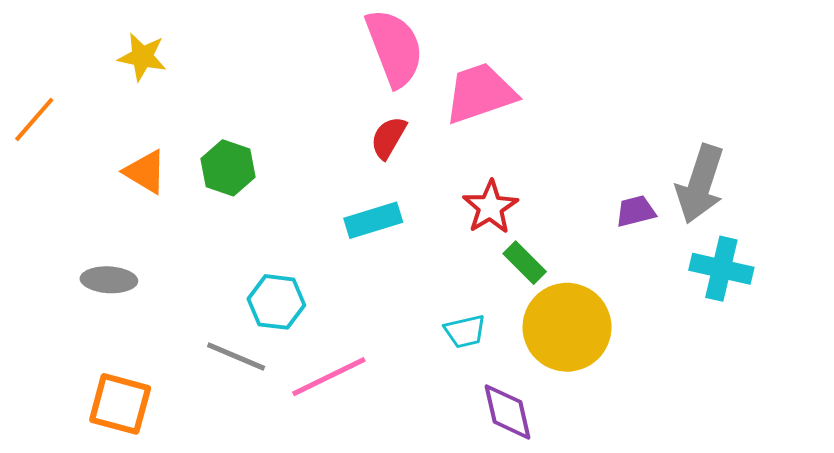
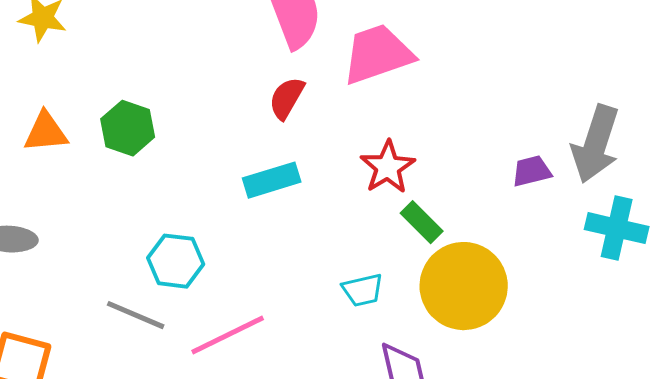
orange triangle: (145, 172) -> (46, 132), turned -36

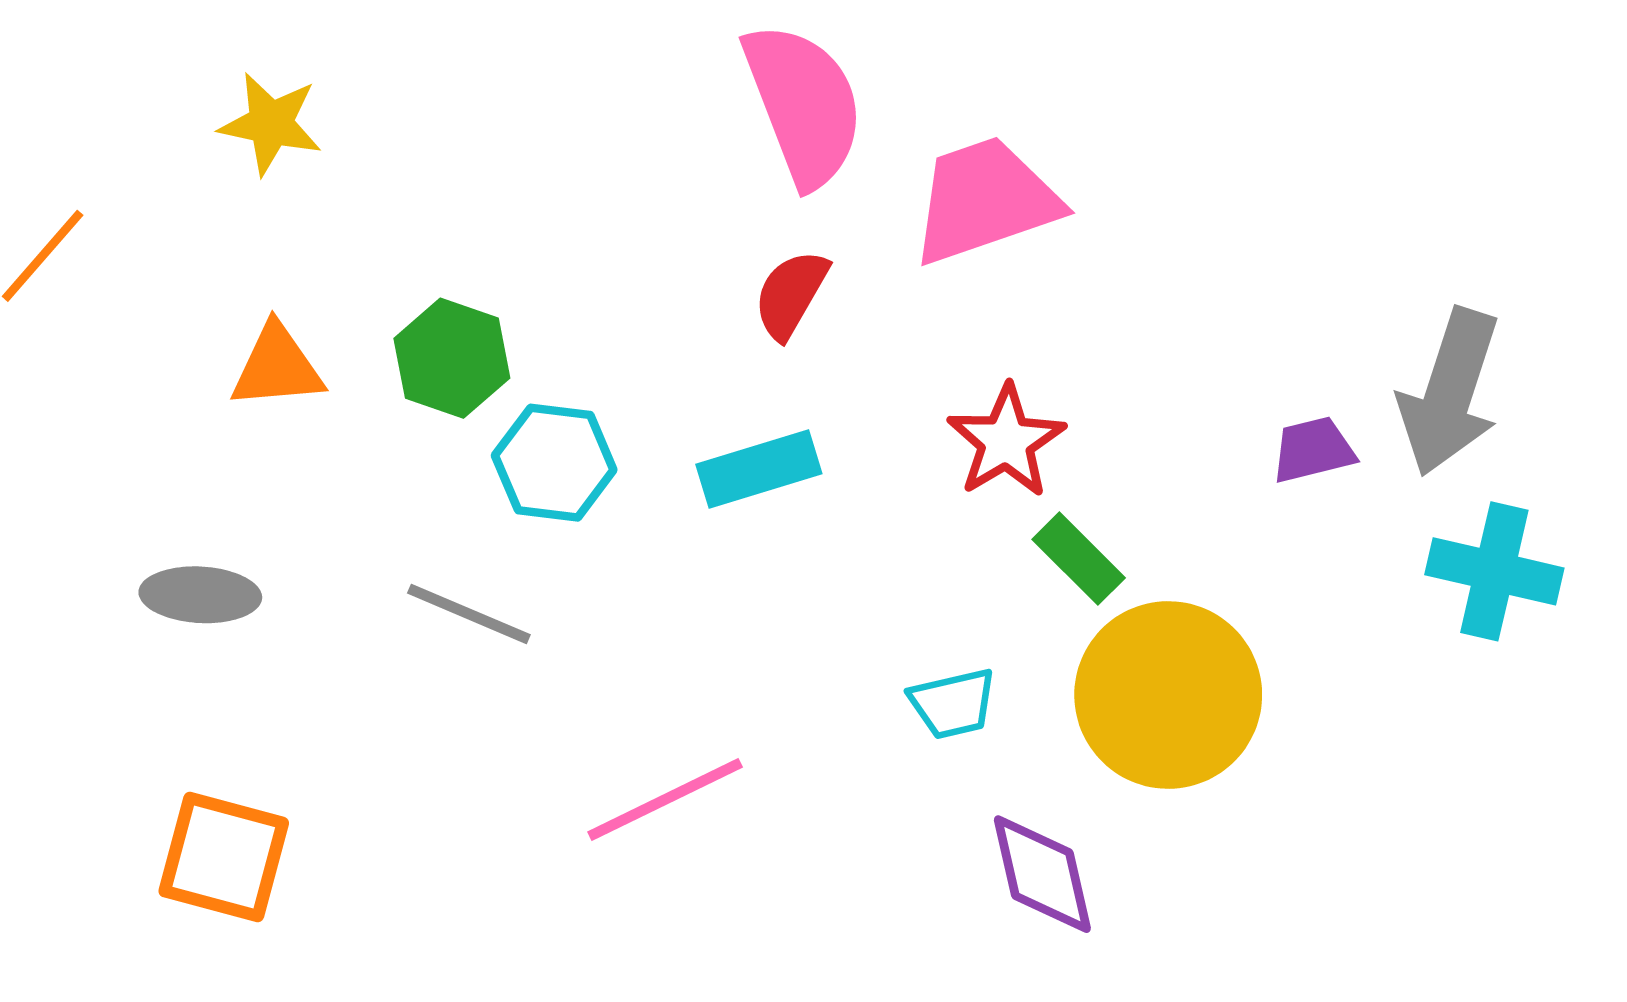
cyan hexagon: (176, 261) -> (554, 463), moved
gray line: (136, 315) -> (469, 614), moved

